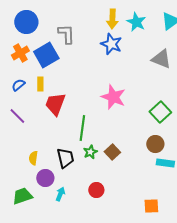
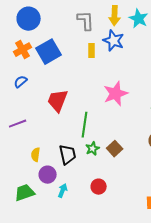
gray L-shape: (66, 34) -> (86, 21), moved
yellow rectangle: (40, 84) -> (92, 51), moved
pink star: (113, 97) -> (116, 94), turned 30
purple line: (17, 116) -> (18, 124), moved, turned -66

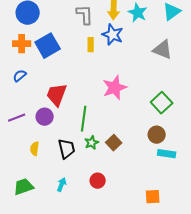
orange cross: (23, 50) -> (22, 44), turned 30
purple circle: (48, 175) -> (45, 117), moved

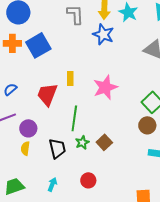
yellow rectangle: (91, 45) -> (70, 78), moved
blue semicircle: (20, 76) -> (10, 89), moved
purple circle: (45, 117) -> (28, 128), moved
brown circle: (157, 135) -> (147, 125), moved

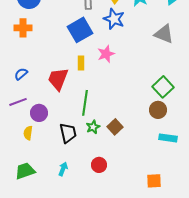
blue square: (38, 45) -> (80, 30), moved
pink star: (105, 87) -> (106, 54), moved, size x0.7
yellow semicircle: (25, 148) -> (28, 133), moved

